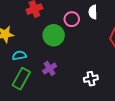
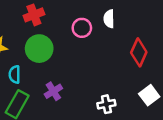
green circle: (54, 35) -> (39, 49), moved
cyan semicircle: (19, 55) -> (15, 74), turned -80

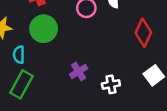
purple cross: (53, 91) -> (79, 71), moved

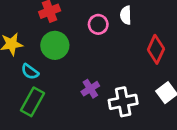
cyan semicircle: (19, 55) -> (30, 72), turned -54
white cross: (111, 84) -> (123, 102), size x1.5

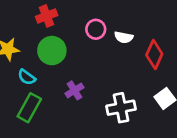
white semicircle: (126, 15) -> (124, 37), moved, turned -78
purple cross: (90, 89) -> (74, 90), moved

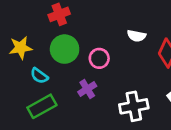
pink circle: (96, 29) -> (99, 58), moved
green rectangle: (29, 108) -> (42, 106), turned 32

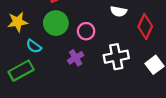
green rectangle: (42, 106) -> (21, 71), moved
white cross: (134, 106) -> (116, 57), moved

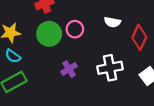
pink circle: (86, 31) -> (75, 29), moved
cyan semicircle: (34, 46) -> (13, 56), moved

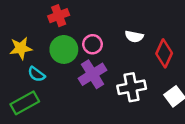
cyan semicircle: (13, 56) -> (36, 74), moved
purple cross: (69, 69) -> (92, 74), moved, size x1.5

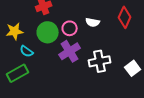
white semicircle: (134, 36) -> (93, 22), moved
red diamond: (164, 53) -> (125, 17), moved

